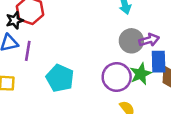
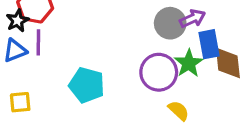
purple line: (28, 51) -> (38, 42), moved

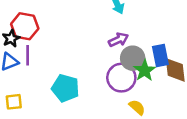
purple arrow: (193, 19) -> (119, 40), moved
gray circle: (170, 23) -> (133, 58), moved

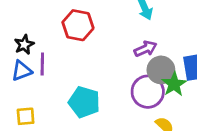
red hexagon: (25, 26) -> (78, 25), moved

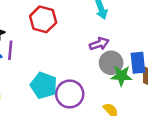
green star: (174, 84) -> (121, 76), turned 30
purple circle: (148, 92) -> (70, 94), moved

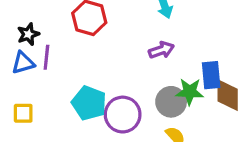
gray circle: (111, 63) -> (171, 102), moved

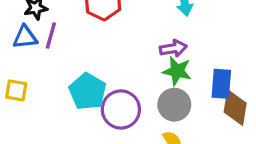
green star: (190, 92) -> (177, 71), moved

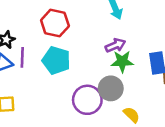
cyan pentagon: (88, 91) -> (56, 60), moved
gray circle: (174, 105) -> (111, 88), moved

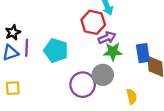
red hexagon: (55, 23) -> (93, 22), moved
yellow semicircle: (131, 115) -> (132, 97), moved, turned 32

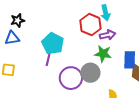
purple arrow: (107, 38) -> (108, 35), moved
purple line: (27, 48) -> (48, 58), moved

